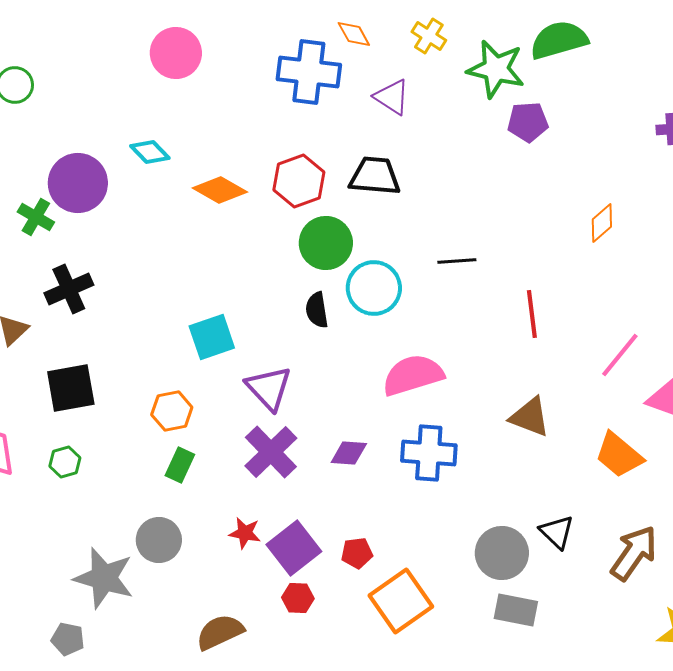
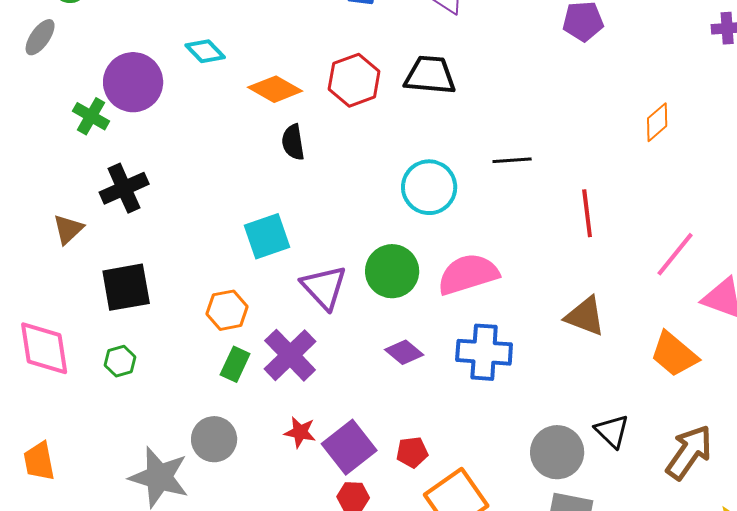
green circle: (326, 243) -> (392, 271), moved
black semicircle: (317, 310) -> (293, 142), moved
purple cross: (271, 452) -> (290, 355), moved
purple diamond: (349, 453) -> (404, 352), turned 36

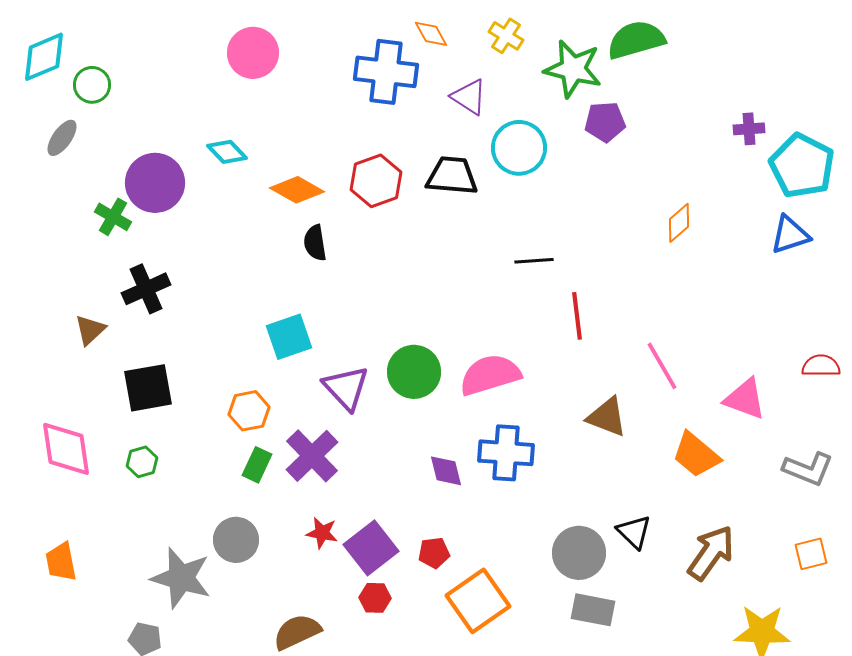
cyan circle: (429, 187) -> (519, 148), moved
red line: (587, 213) -> (577, 316), moved
pink line: (675, 254) -> (662, 366), moved, turned -69
purple diamond: (404, 352) -> (446, 471), moved, turned 36

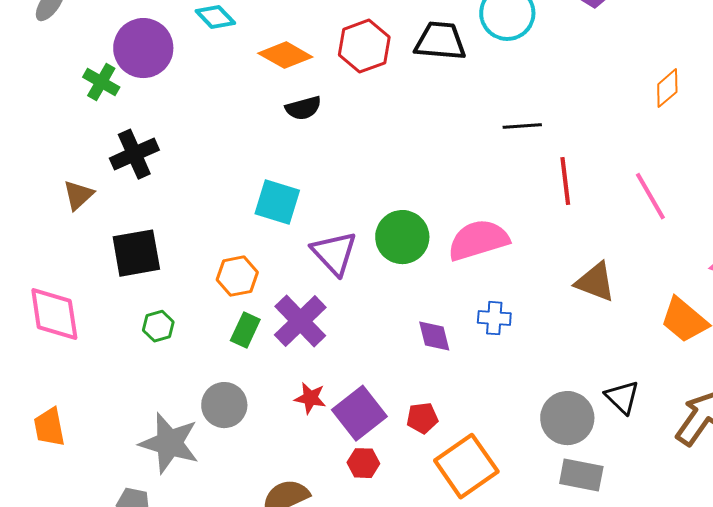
black semicircle: (315, 243) -> (303, 108), turned -96
cyan square: (289, 337) -> (277, 202), turned 36
pink line: (662, 366) -> (650, 196), moved
blue cross: (506, 453) -> (494, 318), size x0.6
green hexagon: (142, 462) -> (158, 326), moved

